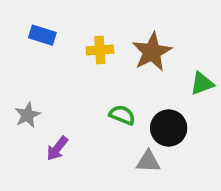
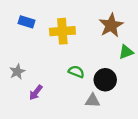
yellow cross: (100, 50) -> (62, 31), size x1.5
brown star: (152, 52) -> (111, 25), moved

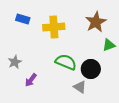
green semicircle: (76, 72) -> (66, 62), size x1.5
gray triangle: (93, 101) -> (80, 87), turned 32

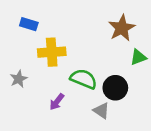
yellow cross: (54, 27) -> (52, 52), moved
purple arrow: (31, 80) -> (57, 102), moved

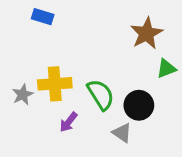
blue rectangle: (29, 24) -> (43, 17), moved
yellow cross: (52, 52) -> (55, 84), moved
green semicircle: (84, 79) -> (101, 95), turned 36

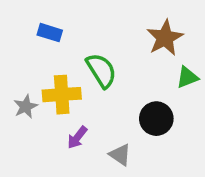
blue rectangle: (43, 17) -> (50, 33), moved
green semicircle: (101, 95) -> (101, 70), moved
gray triangle: (122, 133) -> (120, 155), moved

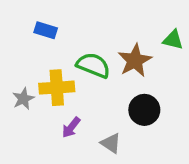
brown star: (165, 38) -> (135, 61), moved
green semicircle: (101, 70) -> (93, 65), turned -36
green triangle: (187, 77) -> (173, 40), moved, turned 35

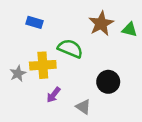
brown star: (135, 61) -> (101, 24), moved

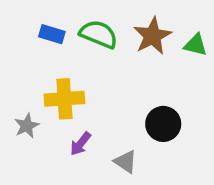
green semicircle: (70, 49) -> (99, 34), moved
gray star: (18, 73) -> (27, 126), moved

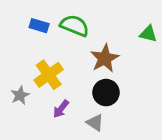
brown star: (152, 36) -> (105, 58), moved
yellow cross: (64, 99) -> (49, 75), turned -32
black circle: (163, 124) -> (106, 93), moved

